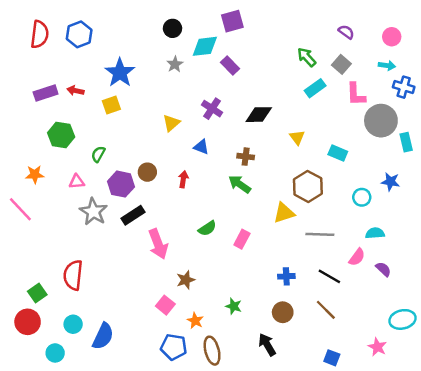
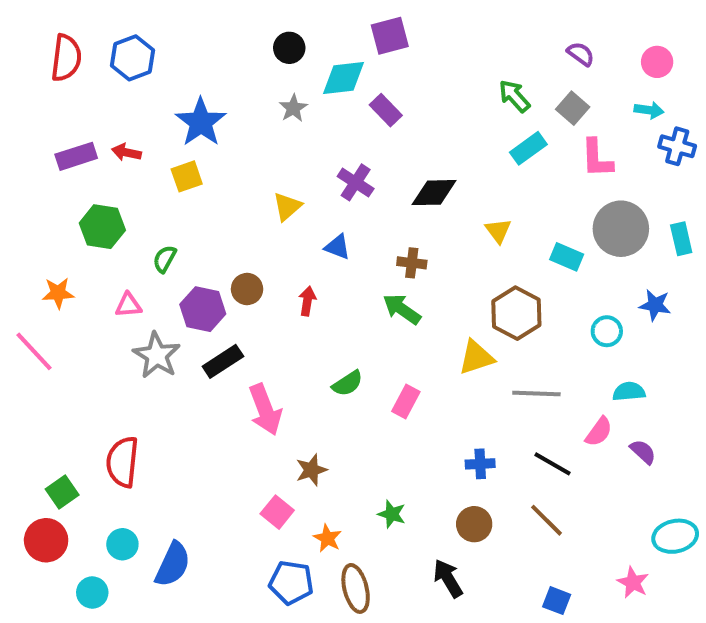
gray circle: (381, 121) -> (621, 229), moved

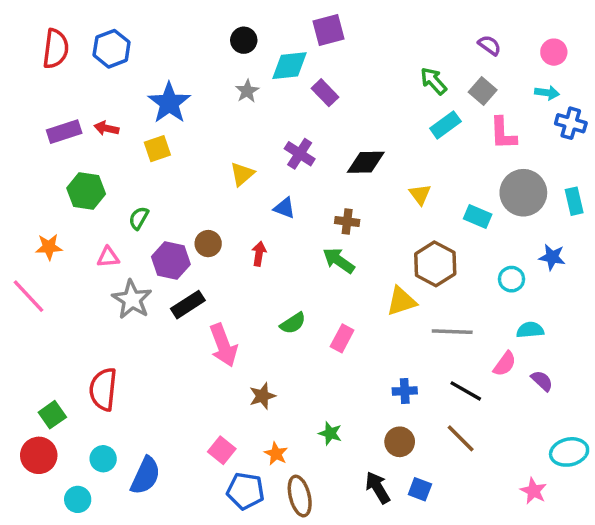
pink square: (277, 512) -> (222, 450), moved
blue square: (557, 601) -> (420, 489), moved

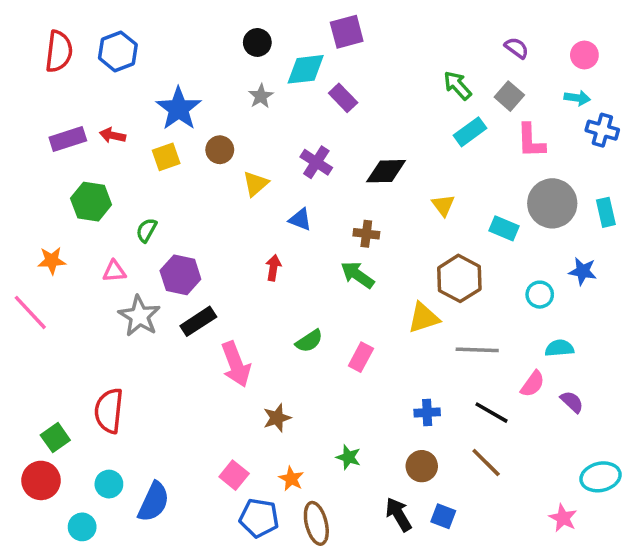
brown circle: (208, 244) -> (220, 150), moved

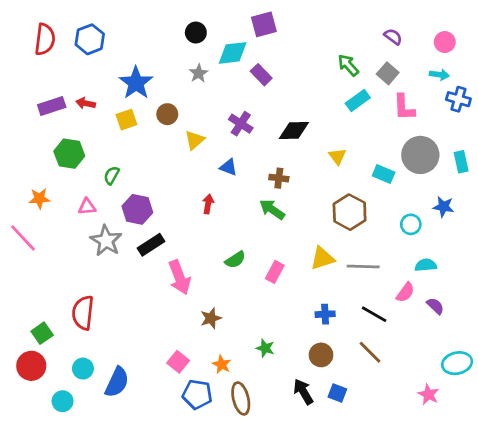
yellow triangle: (424, 318) -> (322, 258), moved

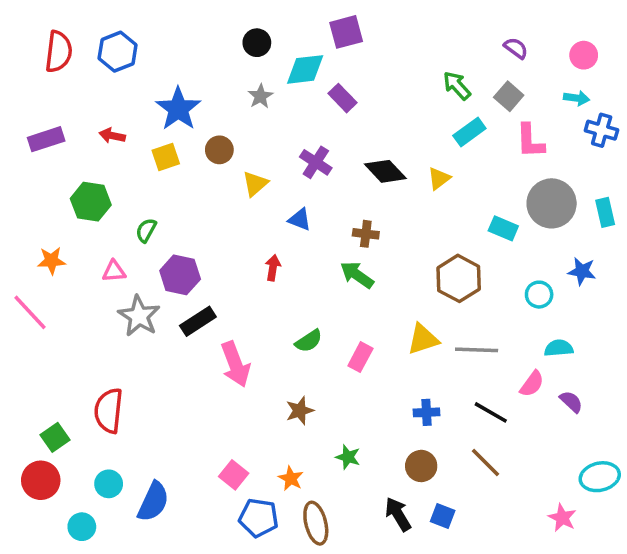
purple rectangle: (52, 106) -> (46, 139), moved
black diamond: (294, 130) -> (385, 171), turned 48
yellow triangle: (337, 156) -> (439, 178), moved, turned 30
brown star: (211, 318) -> (300, 411), moved

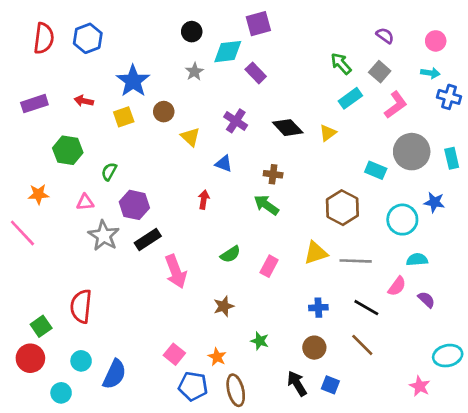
pink L-shape: (530, 141) -> (396, 105), turned -124
yellow triangle: (255, 184) -> (190, 137), turned -36
cyan circle: (539, 295) -> (402, 220), size x1.5

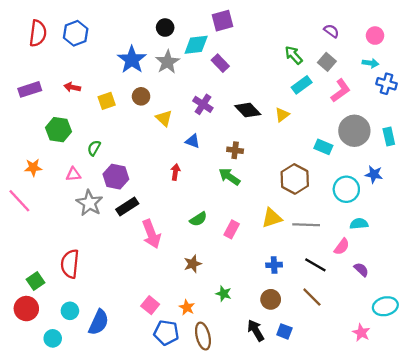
gray star: (194, 72) -> (167, 62), size x1.5
blue star: (133, 81) -> (132, 60), moved
purple semicircle: (426, 300) -> (361, 270), moved

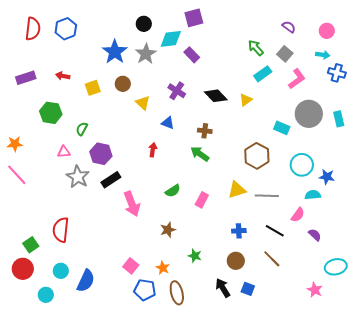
orange star: (33, 167) -> (15, 144), moved
blue star: (374, 174) -> (327, 177), moved

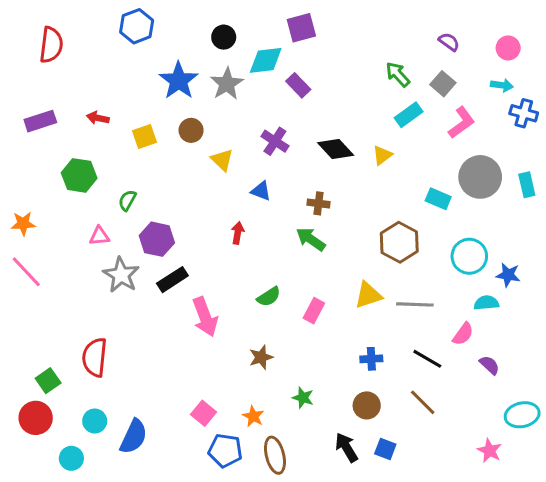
blue hexagon: (66, 29) -> (137, 26), moved

